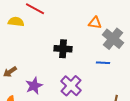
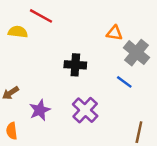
blue line: (103, 63) -> (124, 82), turned 32

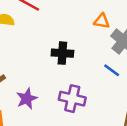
purple cross: (85, 110) -> (72, 99), turned -30

